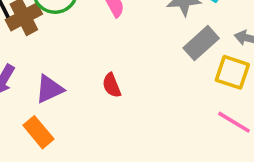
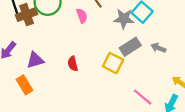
yellow square: (232, 72) -> (113, 63), moved

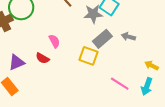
pink semicircle: (82, 16) -> (54, 41), moved
red semicircle: (73, 64) -> (43, 58), moved, turned -40

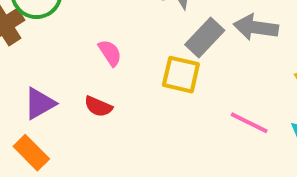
gray arrow: (128, 37) -> (256, 27), size x1.5
red semicircle: (43, 58) -> (98, 107), moved

